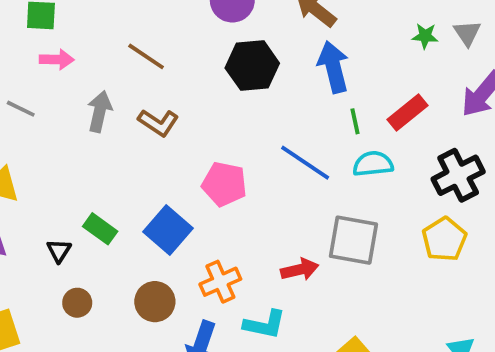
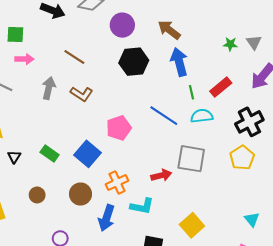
pink pentagon: (224, 184) -> (119, 128), turned -30
black triangle: (59, 251) -> (14, 157), moved

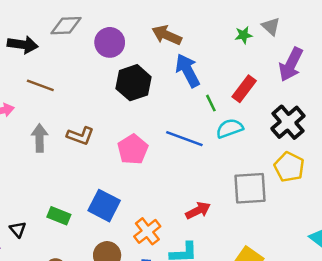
brown line: (74, 57) -> (40, 85), moved
pink pentagon: (119, 128) -> (133, 149), moved
gray square: (191, 159) -> (250, 188), moved

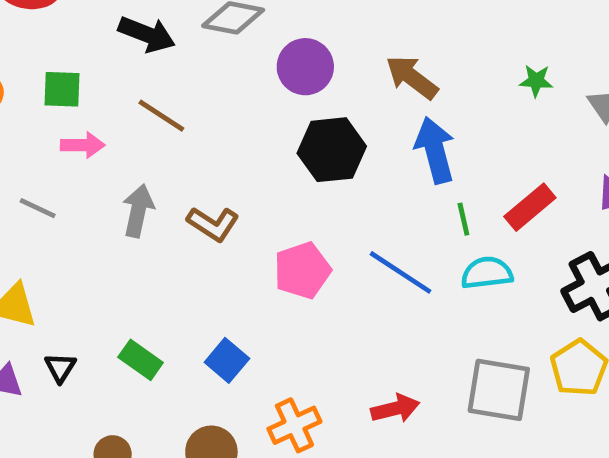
green star: (244, 35) -> (536, 81), moved
blue square: (104, 206) -> (227, 360), size x0.7

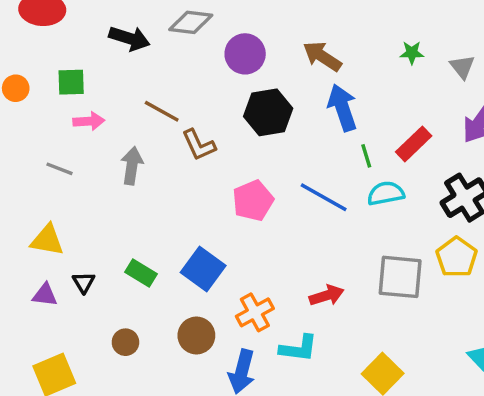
brown line: (161, 116) -> (162, 111), moved
brown L-shape: (213, 224) -> (199, 145), moved, turned 36
blue square: (227, 360) -> (203, 269), size x1.4

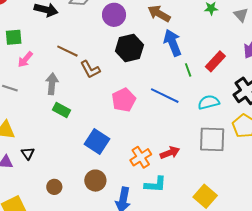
pink arrow: (89, 121) -> (25, 59), turned 138
cyan semicircle: (386, 193) -> (209, 102), moved
green rectangle: (141, 273) -> (62, 110), moved
orange cross: (255, 312) -> (141, 157), moved

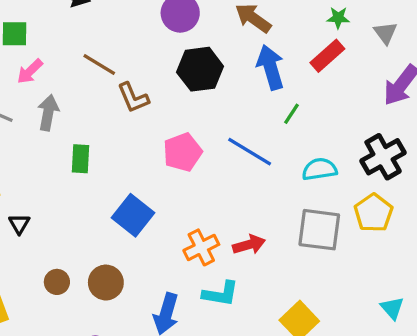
red rectangle: (215, 61) -> (327, 56), moved
green line: (188, 70) -> (291, 114), turned 48
gray arrow: (52, 84) -> (48, 113), moved
green rectangle: (62, 110) -> (81, 159), turned 60
brown circle: (95, 181) -> (106, 283), moved

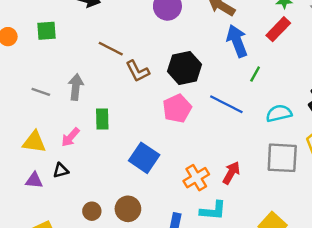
black hexagon: (200, 69) -> (184, 68), moved
pink arrow: (30, 71) -> (70, 137), moved
black triangle: (19, 224) -> (61, 170), turned 49
red arrow: (249, 245) -> (231, 173), turned -40

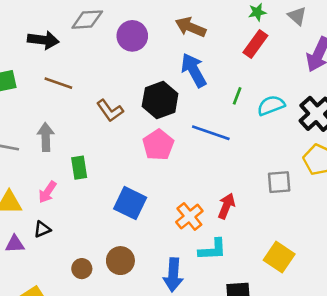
blue arrow: (237, 41) -> (194, 70), moved
brown line: (111, 49) -> (58, 83), moved
cyan semicircle: (279, 113) -> (271, 105), moved
gray square: (282, 158) -> (279, 182), size x0.7

